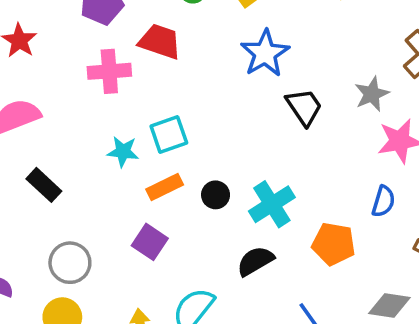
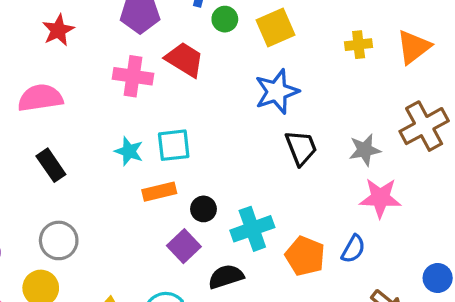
purple square: (150, 242) -> (184, 246), moved
orange pentagon: (334, 244) -> (305, 256), moved

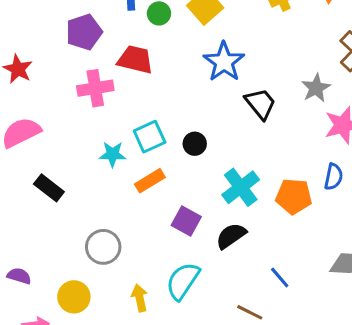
black circle: (203, 209) -> (195, 144), moved
gray circle: (59, 240) -> (103, 247), moved

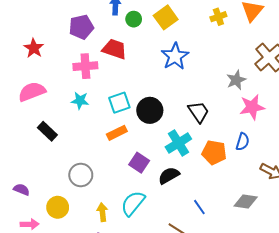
black trapezoid: (260, 104) -> (199, 112), moved
black circle: (195, 144) -> (150, 110), size x1.6
cyan star: (113, 154) -> (80, 101), moved

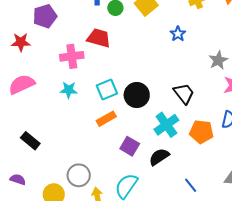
purple pentagon: (81, 27) -> (45, 16), moved
red star: (34, 48) -> (21, 42), turned -30
blue star: (175, 56) -> (178, 34), moved, size x0.6
black rectangle: (47, 131) -> (30, 141), moved
gray circle: (81, 175) -> (79, 175), moved

